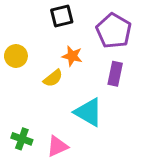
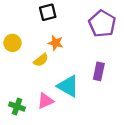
purple pentagon: (114, 31) -> (102, 24), moved
purple rectangle: (115, 74) -> (99, 71), moved
pink triangle: (57, 146) -> (45, 101), moved

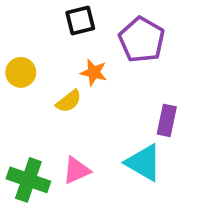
purple pentagon: (102, 24) -> (142, 40), moved
cyan triangle: (68, 86) -> (144, 163), moved
green cross: (17, 107) -> (28, 180), size x1.5

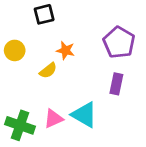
black square: (80, 21) -> (44, 14), moved
purple pentagon: (142, 40) -> (119, 42), moved
cyan triangle: (144, 163) -> (84, 115), moved

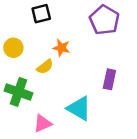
purple pentagon: (119, 42) -> (104, 20), moved
pink triangle: (53, 119) -> (42, 124), moved
green cross: (20, 125) -> (18, 92), moved

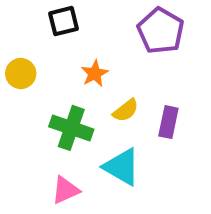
orange star: (61, 48) -> (95, 74), turned 30
yellow semicircle: (45, 67) -> (126, 110), moved
green cross: (18, 92) -> (71, 128), moved

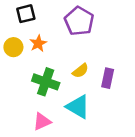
black square: (63, 21) -> (26, 14), moved
purple pentagon: (161, 31) -> (79, 21), moved
orange star: (95, 74) -> (38, 43), moved

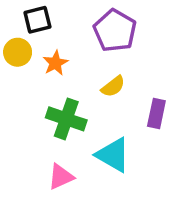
yellow circle: (13, 47) -> (18, 52), moved
yellow semicircle: (80, 71) -> (113, 86), moved

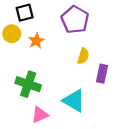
yellow semicircle: (113, 86) -> (83, 56), moved, turned -35
green cross: (66, 119) -> (28, 84), moved

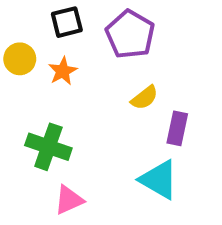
black square: (25, 13) -> (67, 22), moved
yellow semicircle: (83, 56) -> (145, 98), turned 35
cyan triangle: (74, 101) -> (159, 180), moved

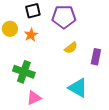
purple pentagon: (130, 34) -> (64, 17), turned -30
purple rectangle: (177, 128) -> (96, 57), moved

